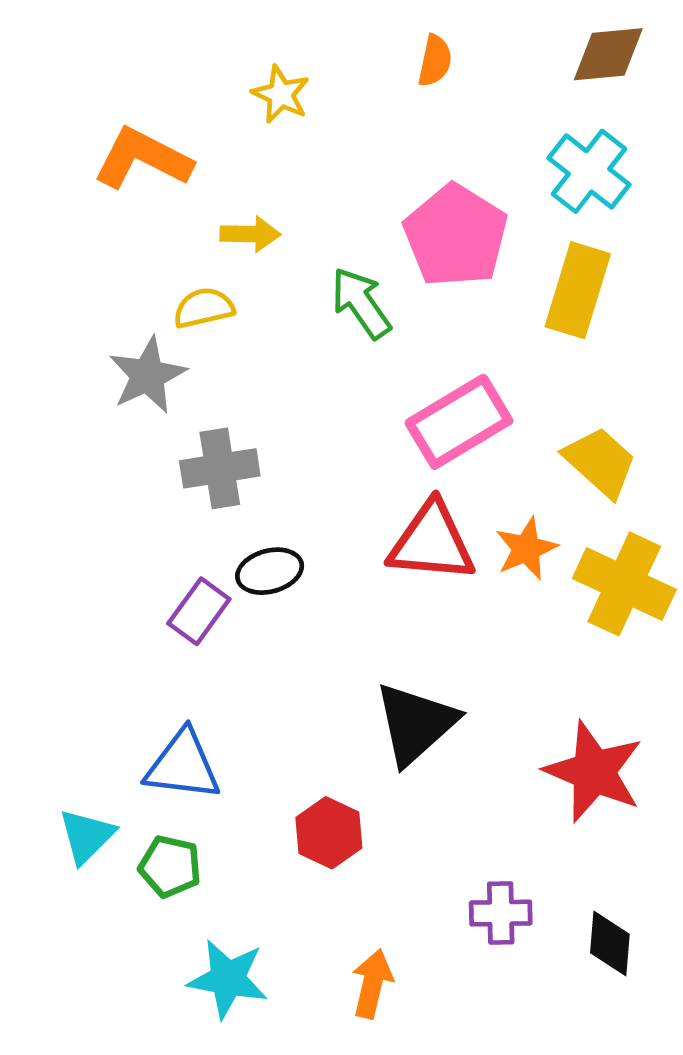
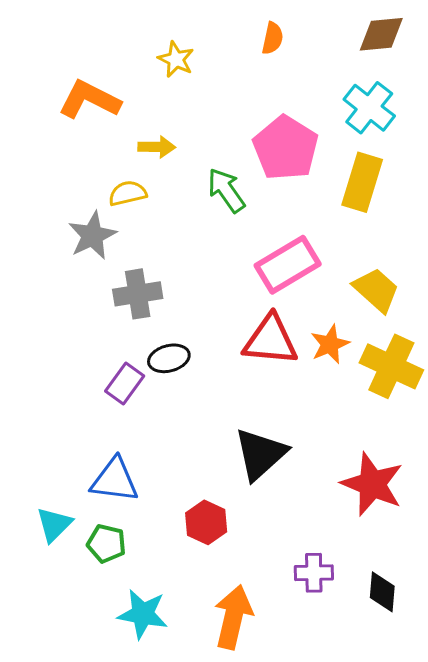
orange arrow: (372, 984) -> (233, 617), size x1.5

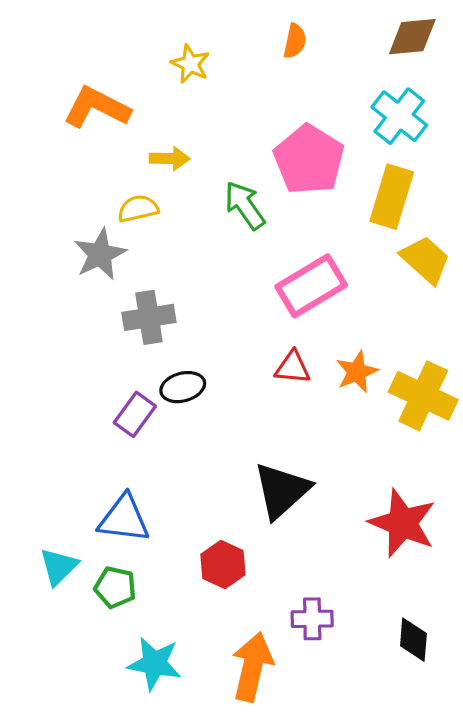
yellow trapezoid: (376, 290) -> (425, 260), moved
red triangle: (271, 340) -> (293, 367), size x0.6
purple cross: (314, 573) -> (312, 619), moved

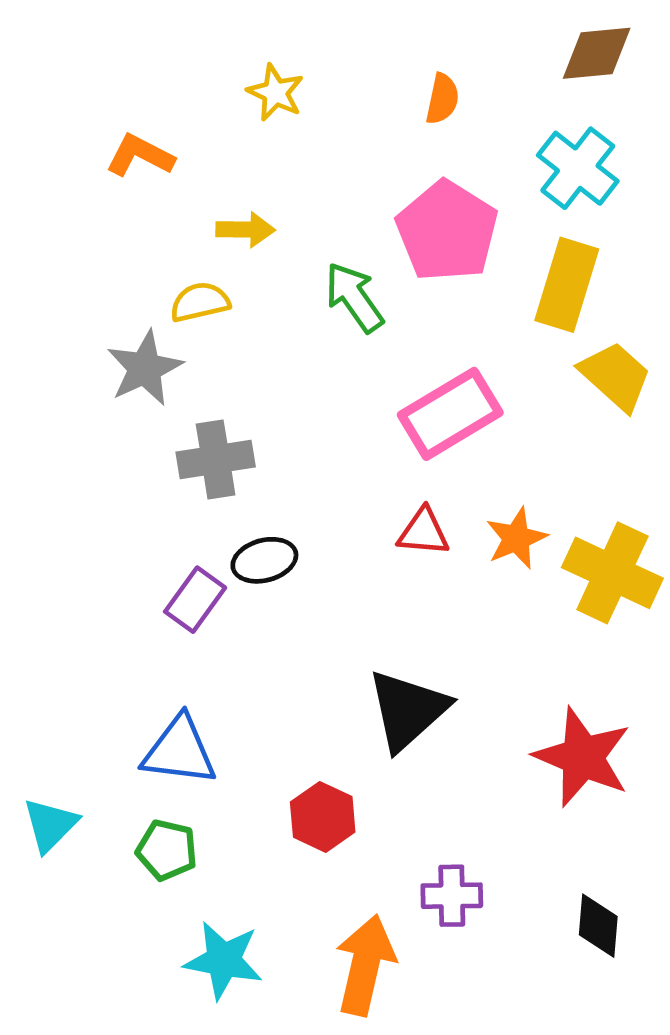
orange semicircle: (295, 41) -> (442, 99), moved
orange L-shape: (97, 107) -> (140, 156), size x0.7
cyan triangle: (59, 567) -> (50, 825), moved

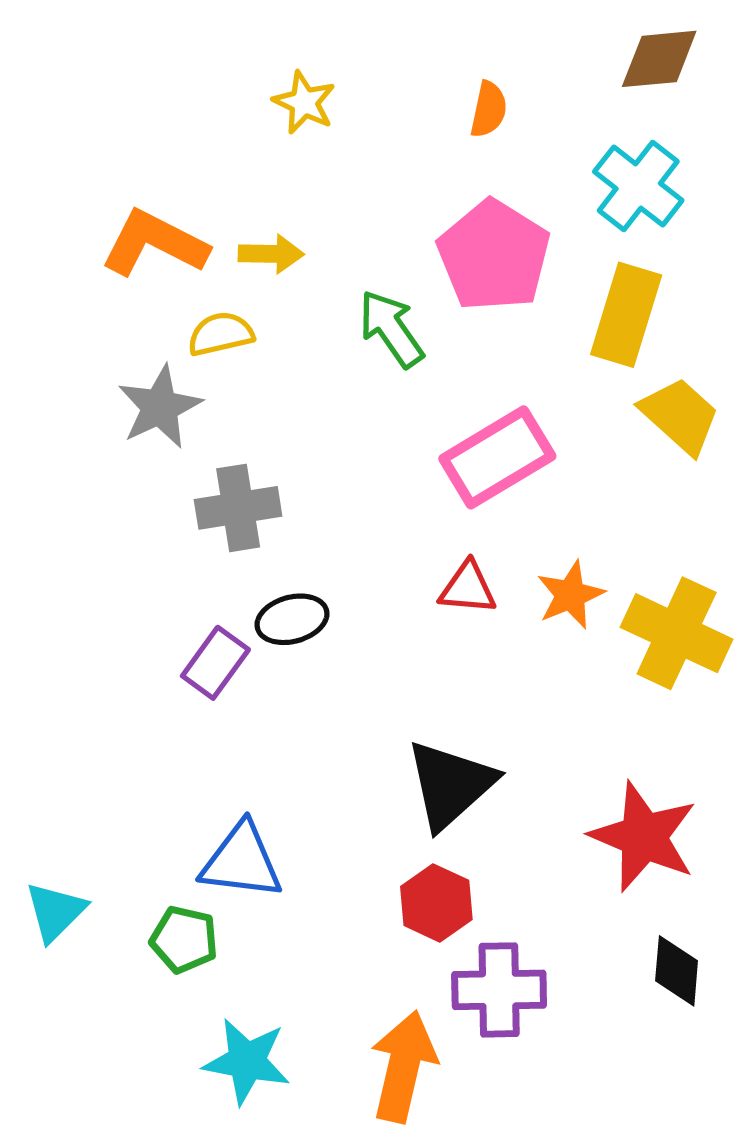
orange L-shape: (140, 156) -> (155, 243), moved, size x1.4
blue triangle: (179, 751) -> (242, 861), moved
red hexagon: (323, 817) -> (436, 903), moved
purple cross: (452, 896) -> (499, 990), size x1.4
black diamond: (598, 926) -> (677, 971), moved

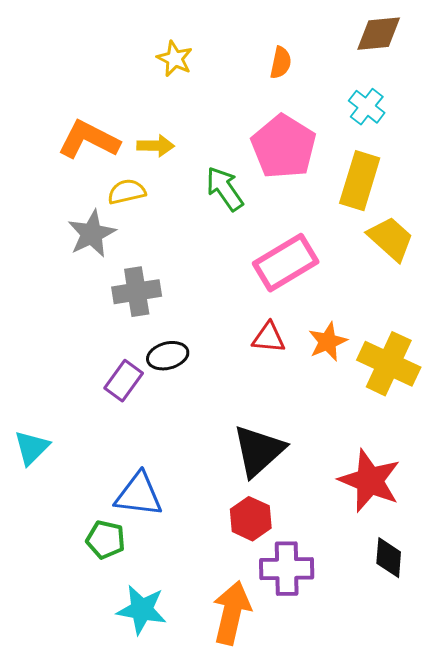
cyan cross: (638, 186) -> (367, 107), size x0.7
cyan triangle: (55, 912) -> (32, 448), moved

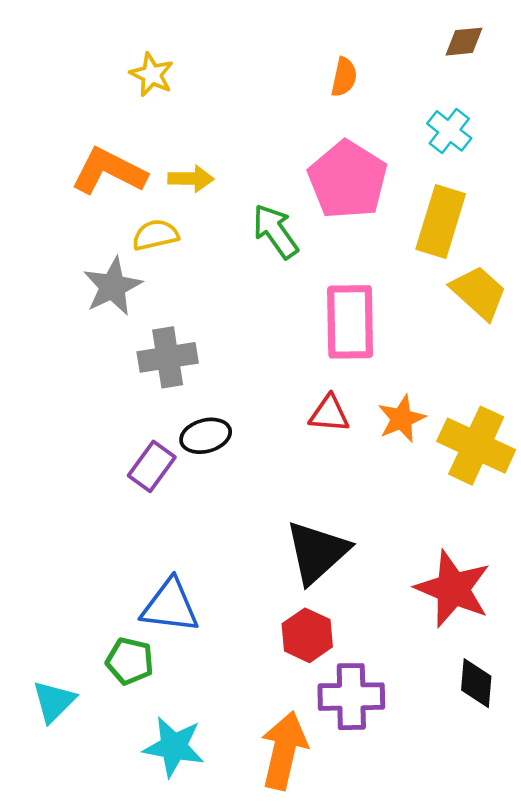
brown diamond: (379, 34) -> (464, 42), size x0.7
yellow star: (175, 59) -> (152, 75), moved
pink rectangle: (286, 263) -> (350, 322), turned -60
cyan triangle: (32, 448) -> (54, 701), moved

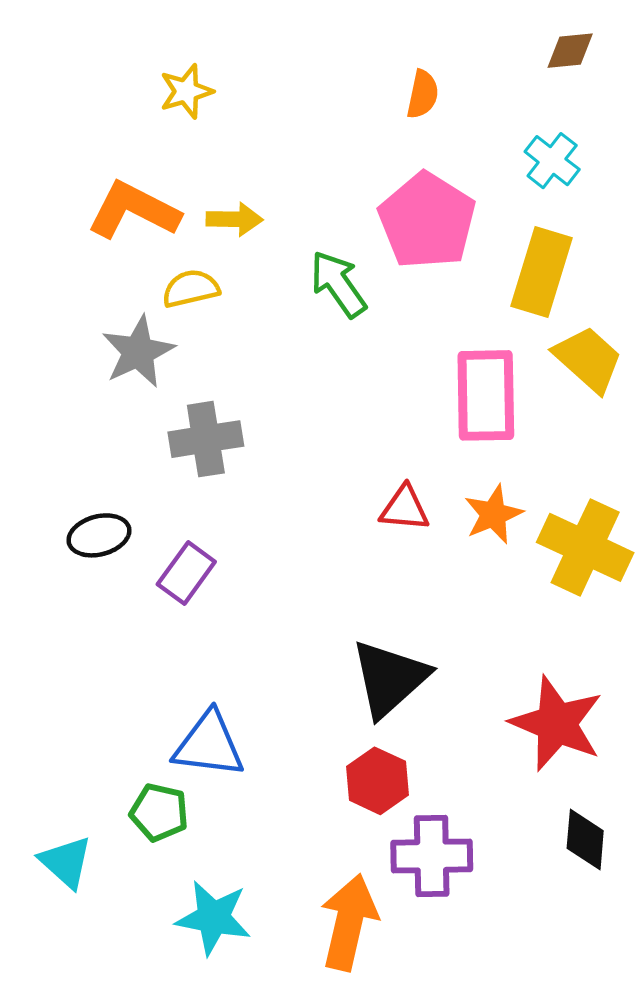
yellow star: (152, 75) -> (186, 91), turned 30
pink rectangle: (350, 322) -> (486, 395), moved
black ellipse: (206, 436) -> (99, 535), moved
cyan triangle: (54, 701) -> (66, 862), turned -33

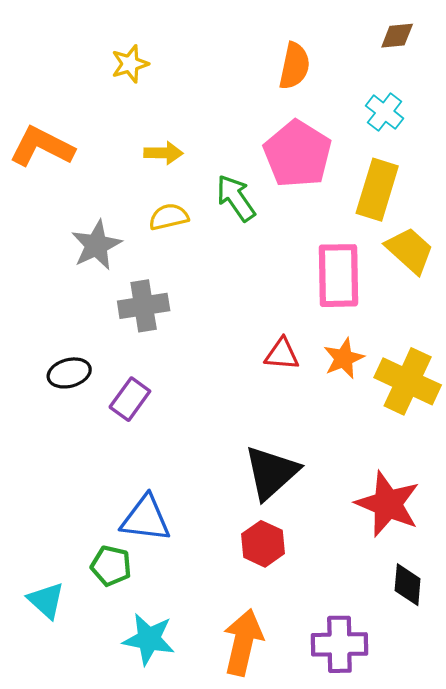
orange semicircle: (423, 94) -> (294, 66), size x1.4
orange L-shape: (134, 210) -> (42, 147), moved
yellow semicircle: (191, 289) -> (169, 217), moved
purple cross: (432, 856) -> (339, 644), moved

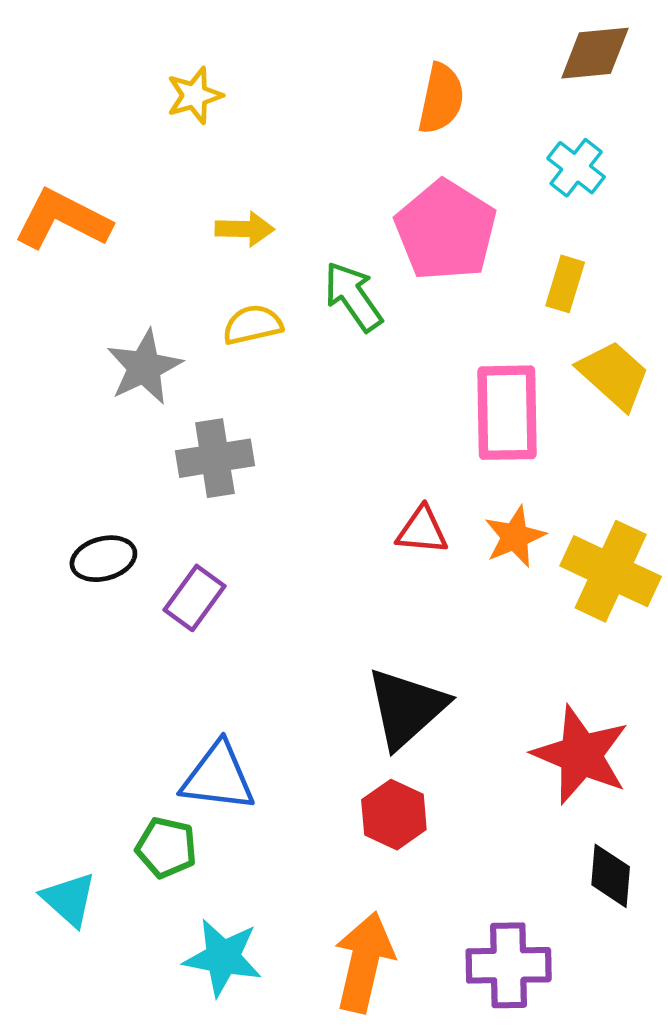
brown diamond: (397, 36) -> (595, 53), size x1.4
yellow rectangle: (377, 190) -> (565, 284), size x0.6

